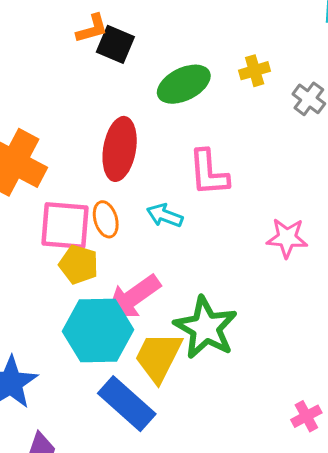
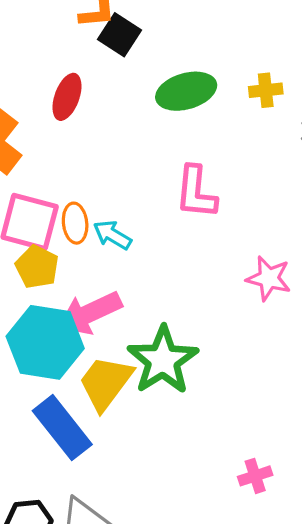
red ellipse: (120, 149) -> (67, 97), moved, size x0.7
cyan arrow: (165, 215) -> (112, 235), moved

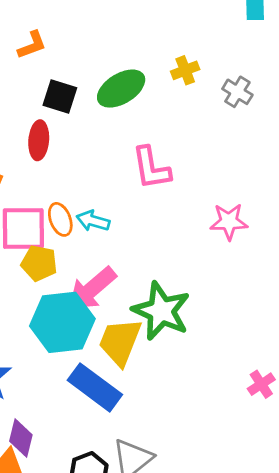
black square: (119, 35) -> (60, 96), moved
red ellipse: (67, 97) -> (39, 140), moved

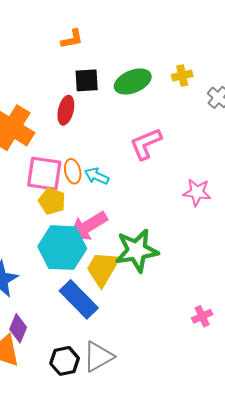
black square: (60, 96) -> (87, 80), turned -30
pink L-shape: (151, 168) -> (146, 144), turned 68
green star: (161, 311) -> (137, 251), turned 30

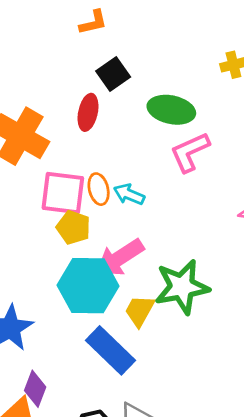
black square: (87, 80) -> (113, 74), turned -30
green ellipse: (133, 82) -> (171, 110), moved, turned 36
yellow trapezoid: (103, 269) -> (140, 311), size x0.7

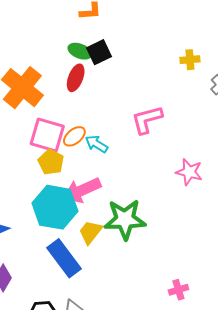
green ellipse: (171, 110) -> (80, 51), moved, size x0.7
orange ellipse: (99, 189) -> (74, 136), turned 55

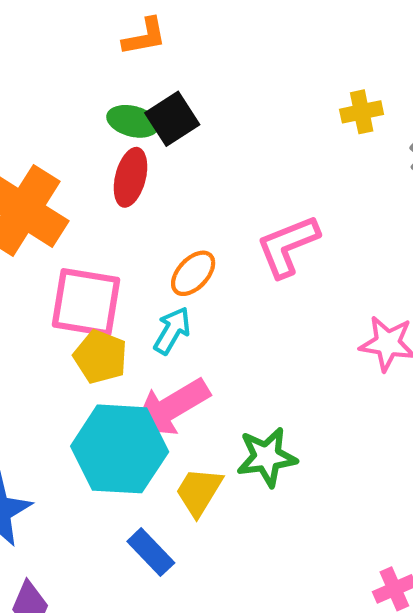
orange ellipse: (74, 136) -> (193, 273), moved
cyan arrow: (96, 144) -> (172, 331), moved, turned 95
green star: (125, 219) -> (267, 457), size x0.7
blue rectangle: (64, 258) -> (151, 552), size x0.6

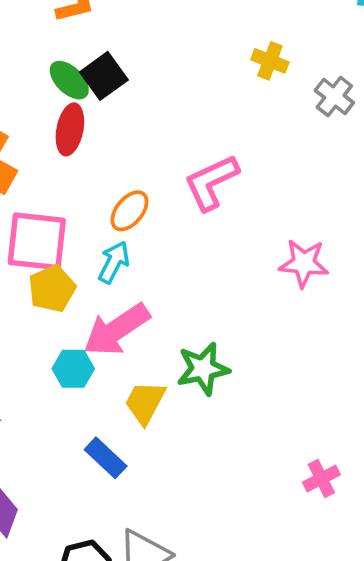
yellow cross: (362, 112) -> (270, 61), turned 36
green ellipse: (133, 121) -> (69, 80), turned 33
yellow pentagon: (100, 357) -> (52, 289), turned 30
cyan hexagon: (120, 449) -> (73, 369), size x0.5

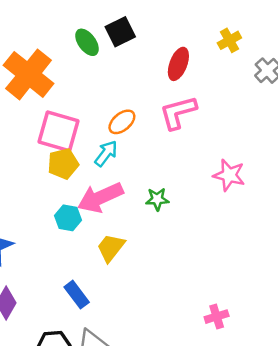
yellow cross: (270, 61) -> (229, 40), turned 30
green ellipse: (69, 80) -> (87, 42), moved
red ellipse: (70, 129) -> (178, 64), moved
green star: (203, 369) -> (157, 199), moved, size x0.7
blue rectangle: (106, 458) -> (77, 295), moved

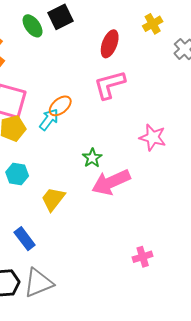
orange ellipse: (122, 122) -> (60, 106), moved
pink arrow: (100, 197) -> (111, 182), moved
green star: (157, 199) -> (92, 158), turned -30

